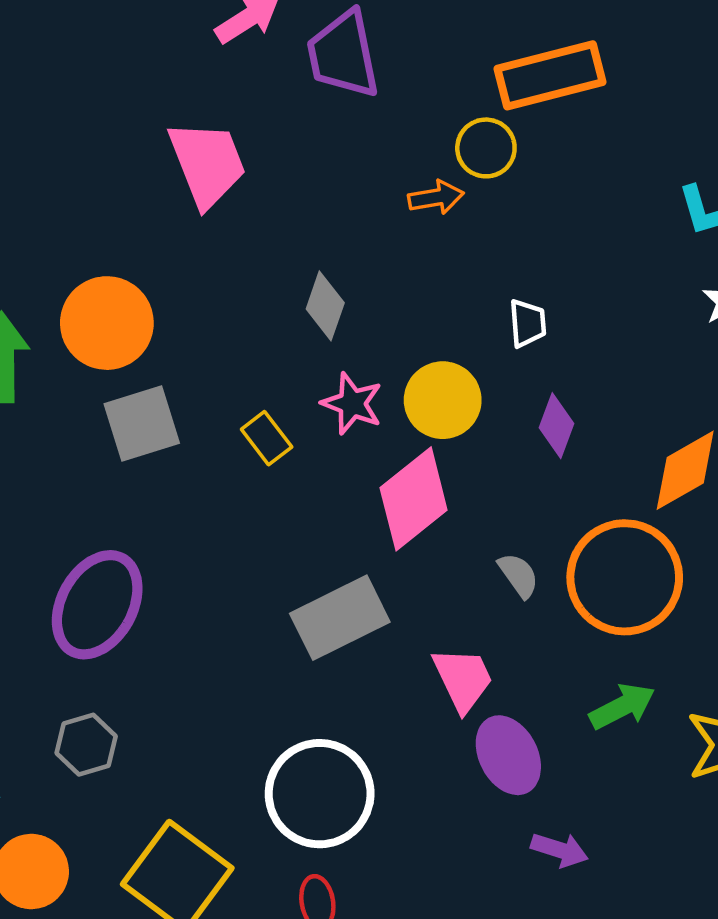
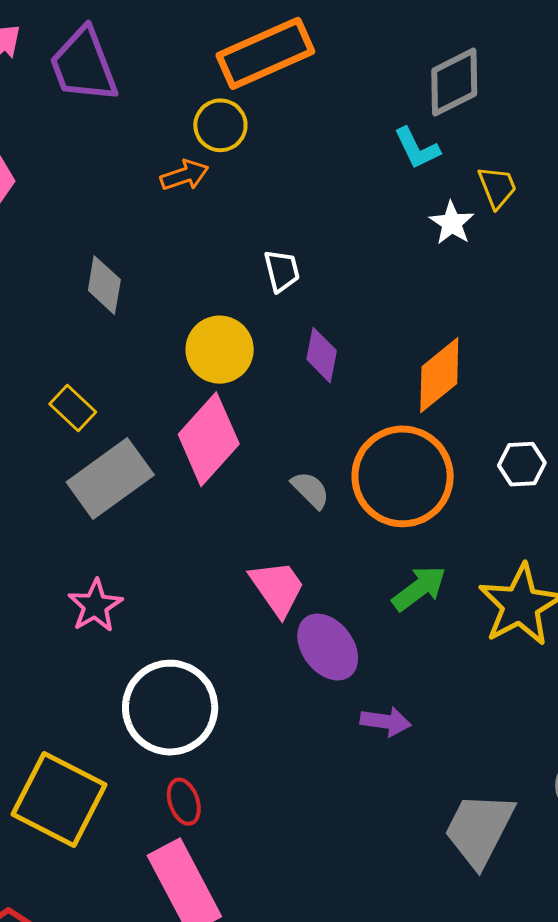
pink star: (352, 404) -> (95, 606), moved, turned 30
gray rectangle: (340, 618) -> (110, 478), moved

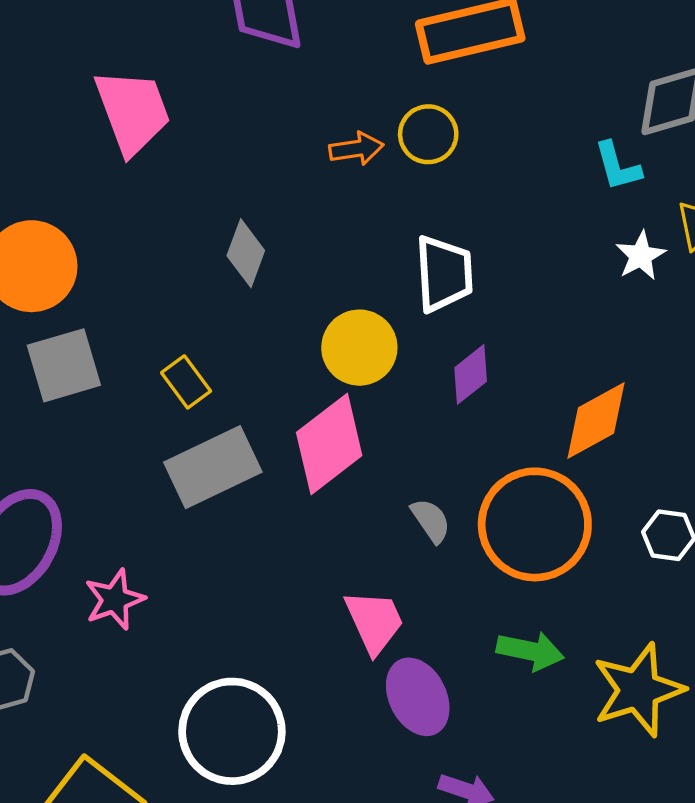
yellow circle: (220, 125) -> (428, 134), moved
white trapezoid: (282, 271) -> (444, 274), size x1.6
purple diamond: (322, 355) -> (471, 374), turned 30
green arrow: (419, 588) -> (530, 651), turned 38
pink star: (95, 606) -> (115, 600), moved

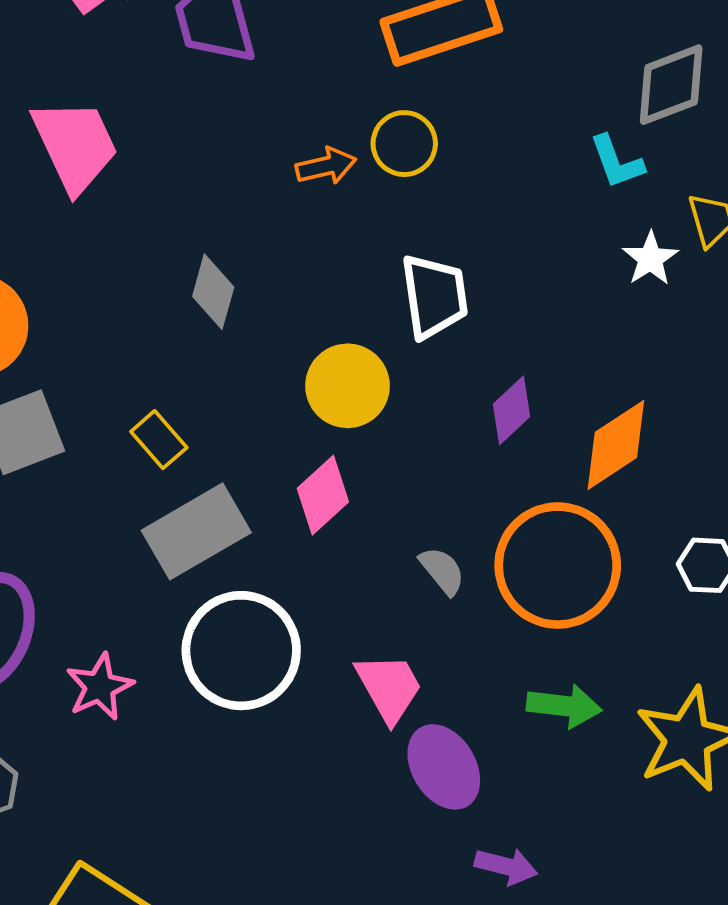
purple diamond: (471, 374) -> (511, 410), moved
pink diamond: (329, 444) -> (323, 495), size x0.7
white circle: (232, 731) -> (241, 651), moved

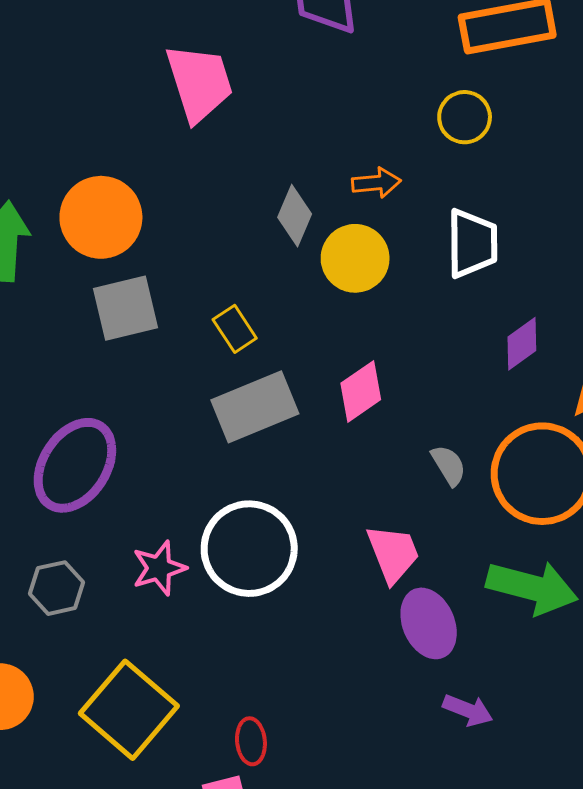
orange arrow: (326, 166) -> (376, 183), moved
yellow circle: (348, 386) -> (355, 258), moved
white circle: (241, 651) -> (249, 549), moved
pink star: (100, 687) -> (159, 568), moved
green arrow: (564, 706) -> (532, 587), size x1.5

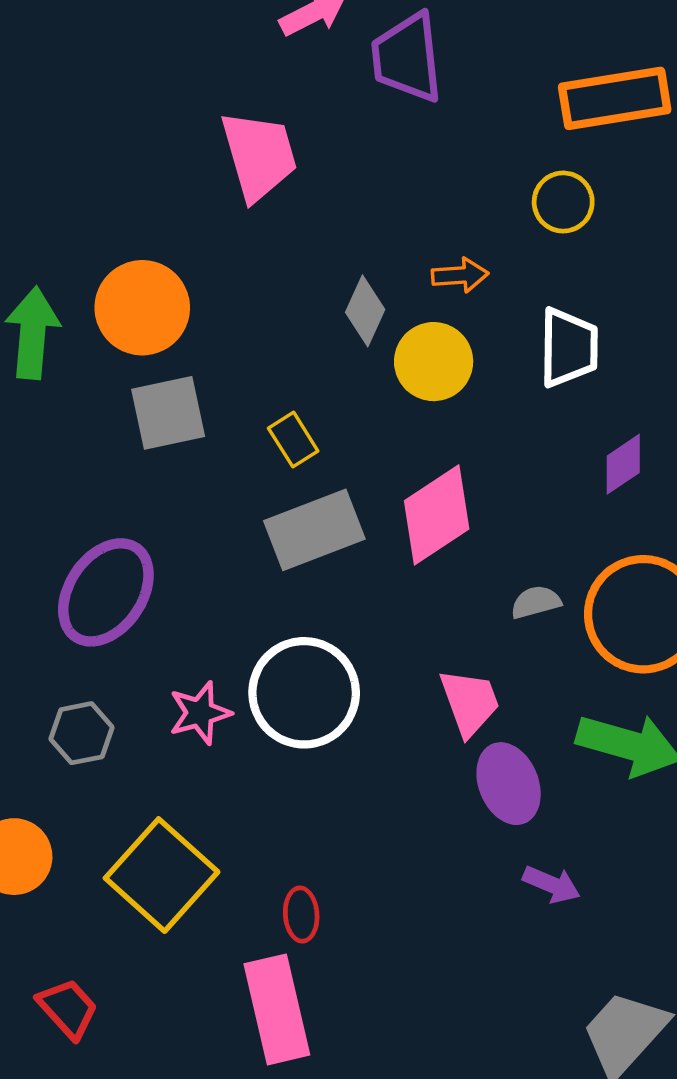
pink diamond: (361, 391) -> (437, 515), size x1.4
gray semicircle: (449, 465) -> (536, 602), turned -75

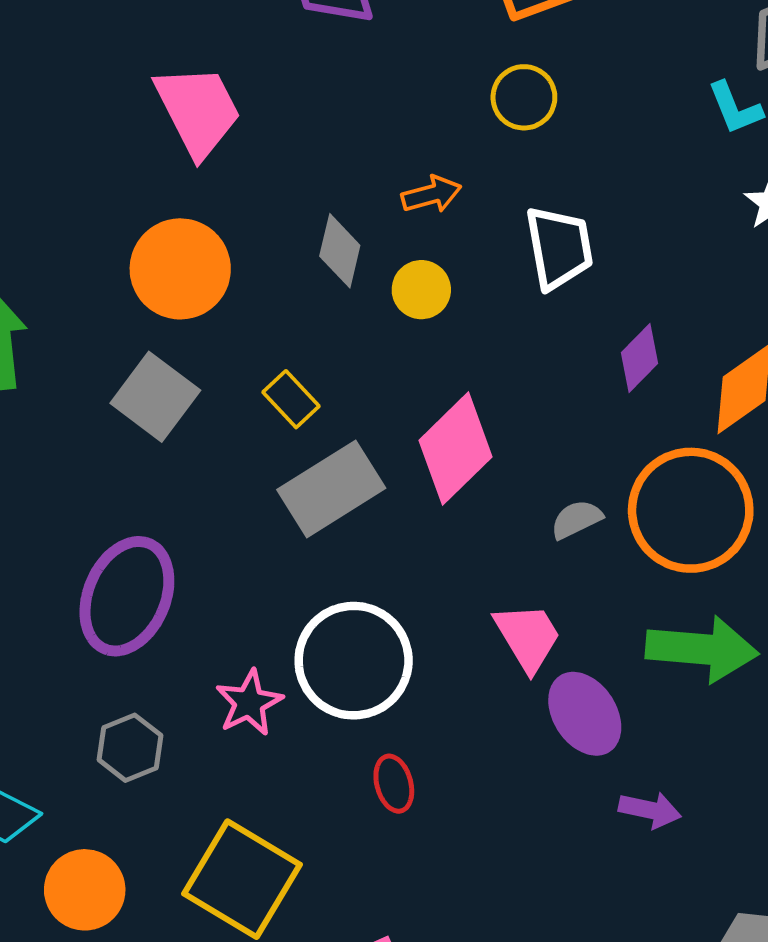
orange circle: (142, 308) -> (180, 269), moved
yellow circle: (434, 362) -> (421, 290), size x0.7
gray square: (168, 413) -> (155, 397), turned -30
red ellipse: (301, 915) -> (394, 784), moved

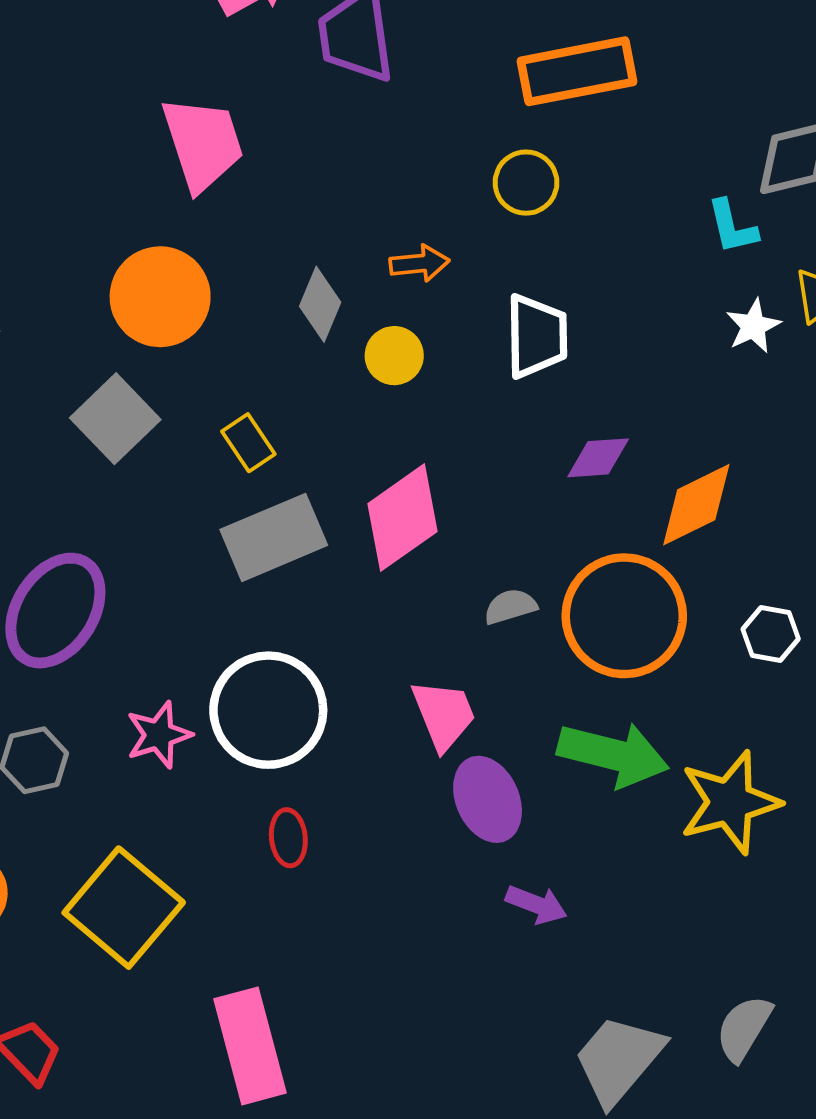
purple diamond: (639, 358) -> (598, 458), turned 32

